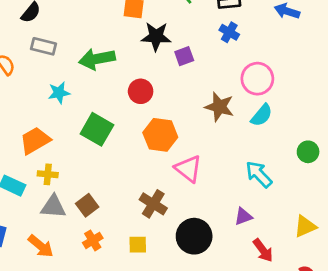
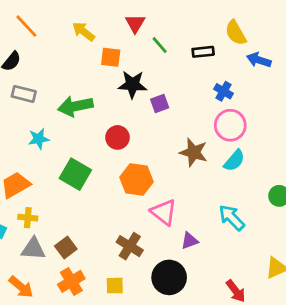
blue cross: (229, 32) -> (223, 91), moved
purple triangle: (243, 217) -> (189, 241), moved
orange cross: (93, 240) -> (71, 281), size x1.4

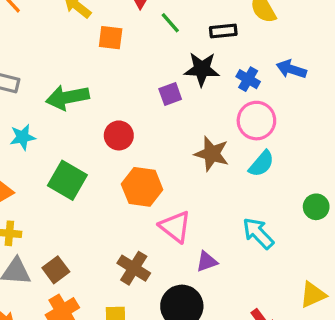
blue arrow: (259, 60) -> (291, 69), moved
black star: (132, 84) -> (202, 69), moved

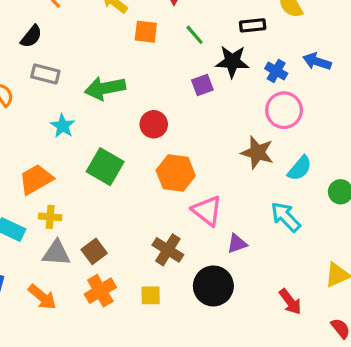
green line: (170, 23) -> (195, 35), moved
cyan star: (23, 137) -> (63, 126), turned -30
brown star: (212, 154) -> (257, 153), moved
cyan semicircle: (261, 164) -> (300, 168), moved

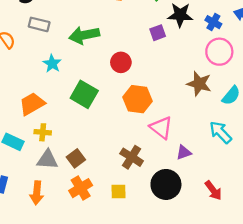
orange arrow: (42, 297) -> (37, 193), turned 55
red arrow: (290, 302) -> (213, 190), moved

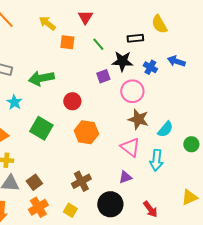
pink circle: (219, 52) -> (132, 91), moved
pink triangle: (161, 128) -> (130, 147), moved
cyan arrow: (220, 132) -> (156, 160), turned -130
brown cross: (132, 157) -> (81, 181), turned 30
yellow square: (119, 192) -> (70, 210), turned 32

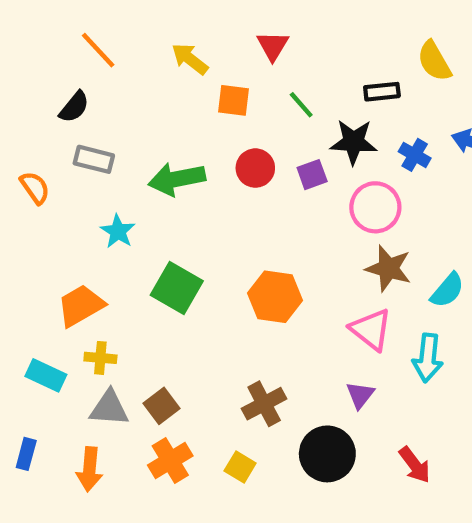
red circle: (72, 101) -> (255, 168), moved
purple triangle: (125, 177) -> (360, 395), turned -32

